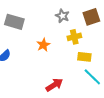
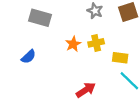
yellow cross: (74, 37) -> (96, 43), moved

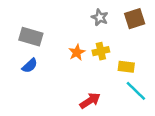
gray rectangle: (40, 18) -> (31, 37), moved

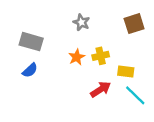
gray star: (100, 17) -> (81, 22), moved
red arrow: (90, 101) -> (101, 89), moved

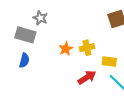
gray star: (81, 22) -> (40, 18), moved
blue semicircle: (30, 70) -> (24, 60), turned -32

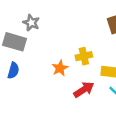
orange star: (66, 49) -> (60, 68), moved

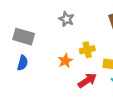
gray star: (31, 23) -> (66, 19), moved

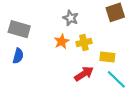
gray star: (66, 19) -> (71, 18), moved
orange star: (65, 61) -> (62, 41), moved

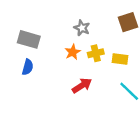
yellow rectangle: (107, 57) -> (120, 59), moved
red arrow: (84, 74) -> (82, 86), moved

